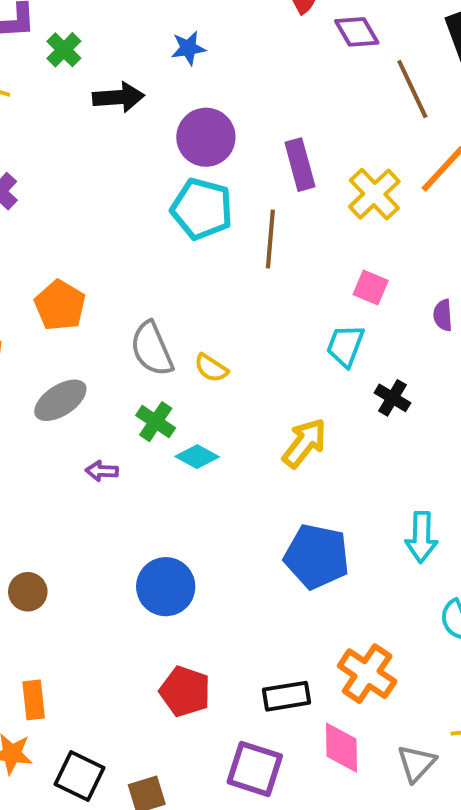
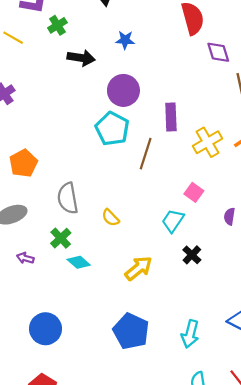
yellow semicircle: (211, 368) -> (110, 218), moved

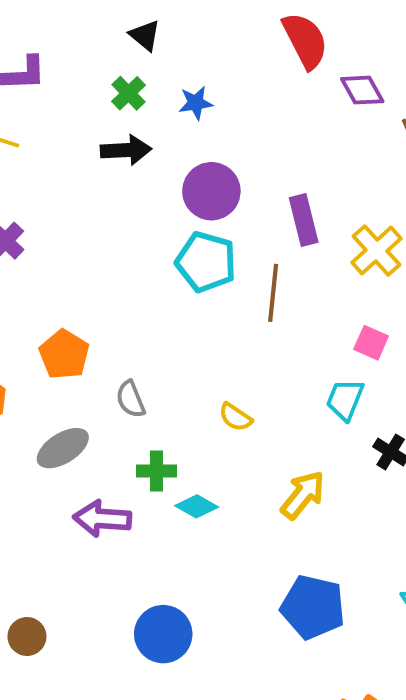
green cross: (57, 25) -> (129, 93), moved
gray semicircle: (68, 198) -> (131, 399), moved, size x0.7
green cross: (61, 238) -> (156, 471), turned -35
purple arrow: (25, 258) -> (102, 519), size x1.8

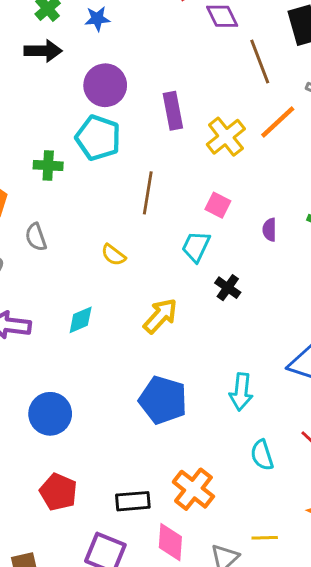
brown line: (273, 293) -> (148, 193), moved
green cross: (156, 471) -> (48, 165), moved
cyan diamond: (197, 506) -> (81, 320), turned -56

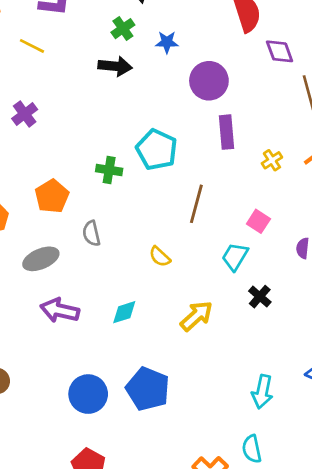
purple circle: (105, 85) -> (209, 81), moved
yellow cross: (226, 137) -> (272, 160), size x0.6
blue pentagon: (163, 400) -> (148, 389), moved
cyan semicircle: (262, 455) -> (252, 449), moved

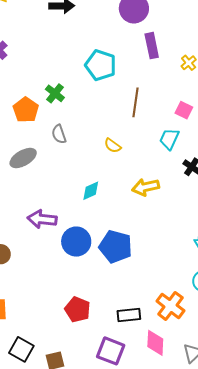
green cross: (109, 170) -> (55, 93), moved, turned 36
purple arrow: (60, 310) -> (42, 219), moved
yellow arrow: (196, 316) -> (146, 187), turned -144
blue circle: (88, 394) -> (76, 242), moved

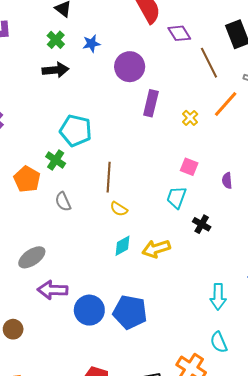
purple rectangle: (152, 46) -> (151, 103), turned 30
cyan pentagon: (101, 65) -> (76, 131), moved
brown line: (135, 102) -> (109, 177), moved
gray ellipse: (23, 158) -> (32, 257), moved
cyan diamond: (91, 191) -> (123, 246), moved

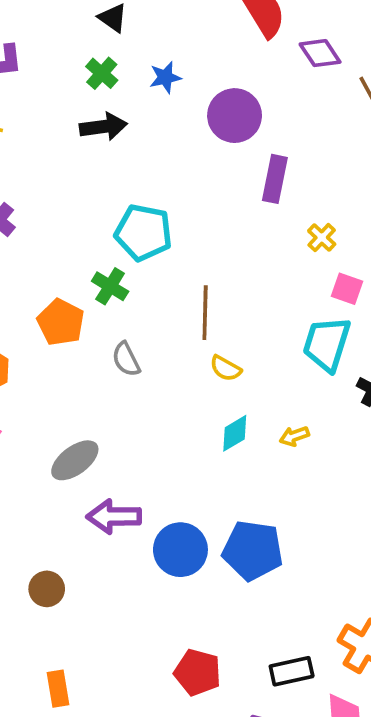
yellow cross: (190, 118) -> (322, 238), moved
cyan trapezoid: (176, 197) -> (327, 344), size x1.4
yellow arrow: (156, 249) -> (294, 436), size x0.6

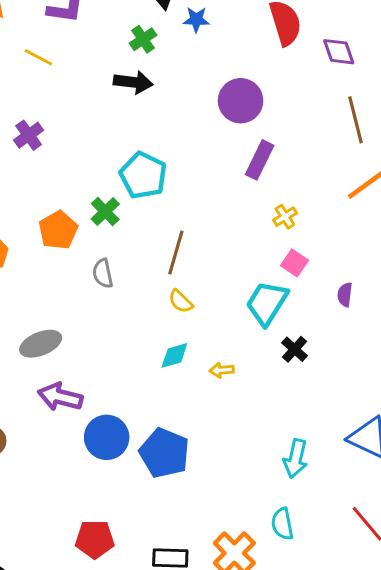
purple diamond: (320, 53) -> (339, 52), moved
blue star: (165, 77) -> (196, 20), moved
red pentagon: (198, 672) -> (95, 539), turned -30

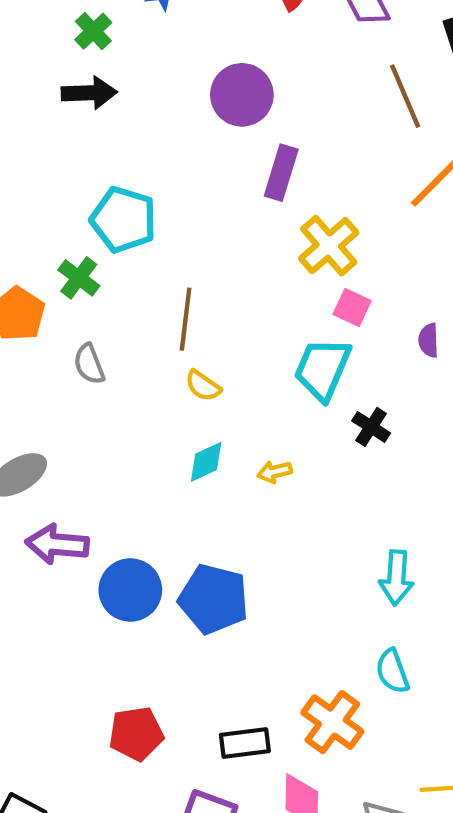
yellow cross: (285, 217) -> (329, 246), size x1.8

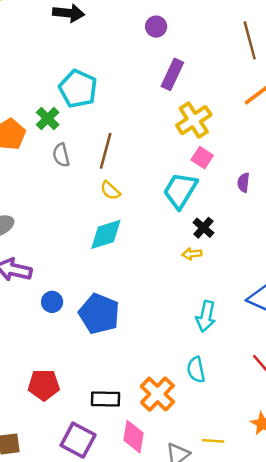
purple circle: (242, 95) -> (156, 27), size x0.6
gray semicircle: (89, 364) -> (61, 155), moved
cyan diamond: (206, 462) -> (106, 234), size x1.4
yellow arrow: (275, 472) -> (192, 254), moved
blue circle: (130, 590) -> (52, 302), size x0.6

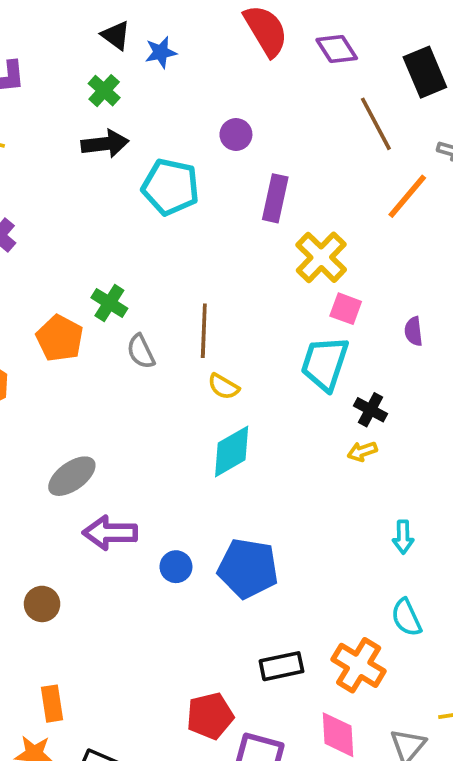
cyan pentagon: (78, 89) -> (171, 187), moved
cyan arrow: (206, 316) -> (403, 537), size x0.7
red pentagon: (44, 385) -> (210, 716), moved
black rectangle: (105, 399) -> (281, 666), moved

